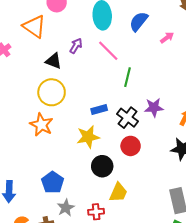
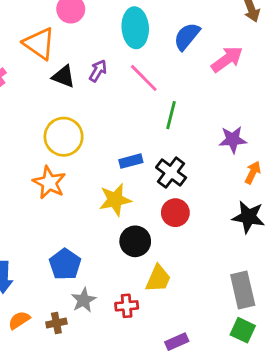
pink arrow: (167, 38) -> (227, 59), size x1.6
black triangle: (54, 61) -> (64, 76), moved
purple star: (154, 107) -> (233, 140), moved

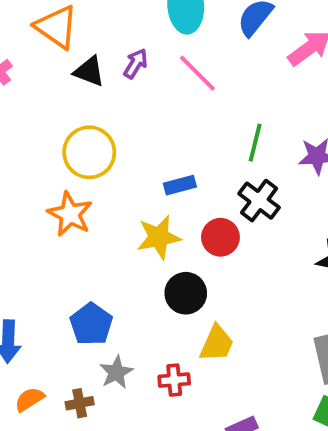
green line: (171, 115) -> (255, 143), moved
black cross: (171, 173) -> (259, 201), moved
red circle: (175, 213) -> (220, 237), moved

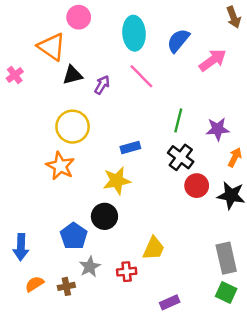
purple arrow: (136, 64) -> (102, 85), moved
black triangle: (89, 71) -> (73, 75), turned -35
red circle: (220, 237) -> (197, 186), moved
black circle: (186, 293) -> (104, 216), moved

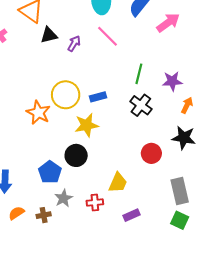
yellow circle: (73, 127) -> (66, 95), moved
red circle: (197, 186) -> (151, 153), moved
purple rectangle: (170, 302) -> (131, 215), moved

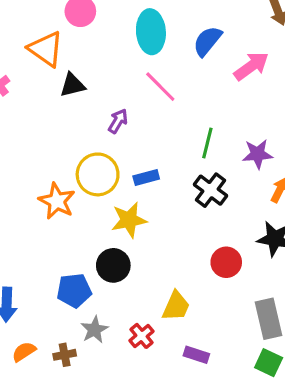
purple arrow: (74, 44) -> (118, 121), moved
blue pentagon: (50, 172) -> (74, 290), turned 30
red cross: (95, 203) -> (142, 336), turned -35
purple rectangle: (131, 215) -> (196, 355), turned 42

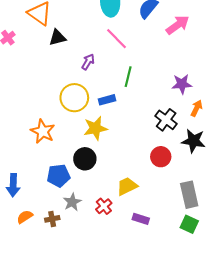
green line: (207, 143) -> (128, 77), moved
black cross: (211, 190) -> (166, 120), moved
orange star: (57, 201) -> (43, 131), moved
yellow trapezoid: (176, 306) -> (127, 186), turned -140

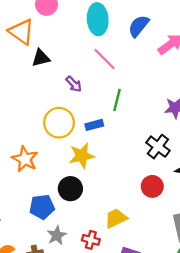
purple arrow: (88, 62) -> (74, 84), turned 105
red cross: (104, 206) -> (91, 240), turned -35

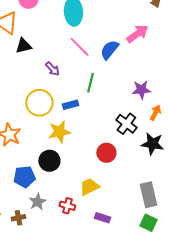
blue semicircle: (139, 26) -> (109, 50), moved
red circle: (152, 186) -> (106, 153), moved

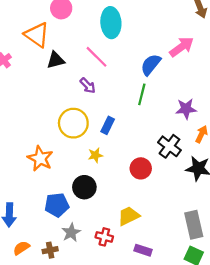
pink line: (79, 47) -> (97, 57), moved
green line: (90, 83) -> (142, 94), moved
blue rectangle: (70, 105) -> (108, 125), turned -49
yellow star: (59, 132) -> (95, 155), size x0.6
red circle: (106, 153) -> (141, 168), moved

